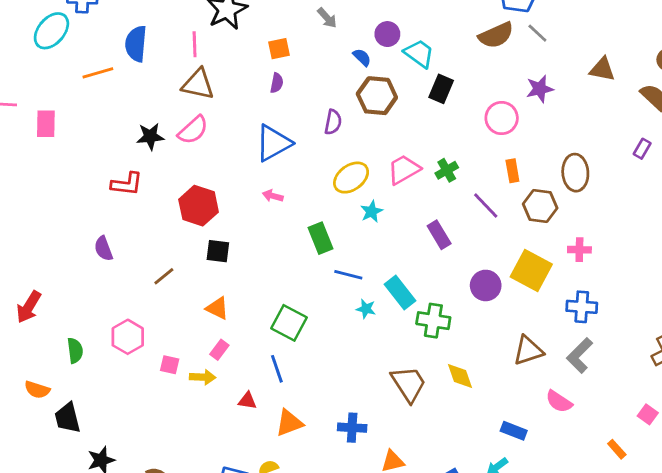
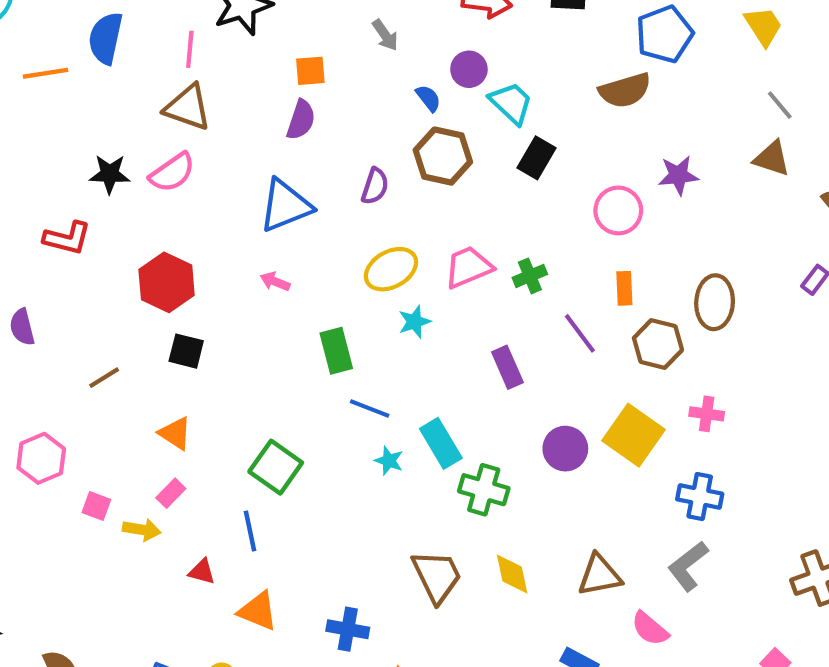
gray line: (537, 33) -> (780, 105), moved
purple semicircle: (277, 83) -> (301, 120), size x1.4
brown triangle: (528, 351) -> (599, 575), moved
orange triangle: (289, 423) -> (258, 611), turned 36

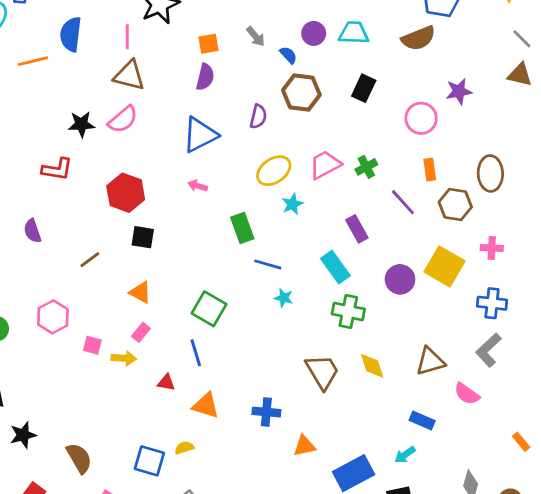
gray arrow: (385, 35) -> (256, 36), moved
cyan trapezoid: (511, 103) -> (354, 33), moved, turned -36
cyan rectangle: (441, 443) -> (335, 267), moved

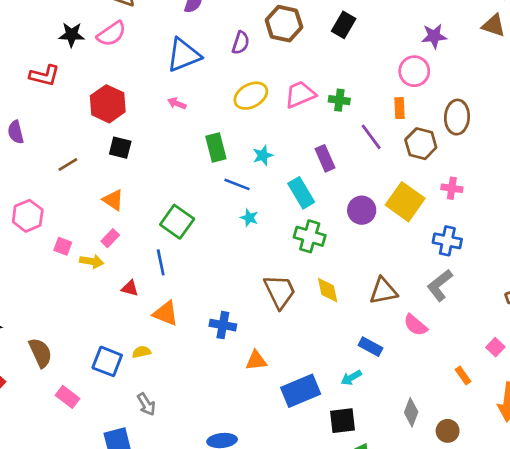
pink circle: (421, 118) -> (414, 71), moved
green cross: (366, 167) -> (339, 100), turned 30
cyan star: (292, 204) -> (263, 155), moved

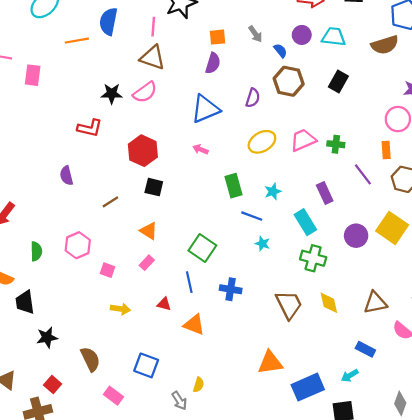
yellow arrow: (92, 261) -> (120, 309), moved
blue cross: (223, 325) -> (231, 289), moved
yellow semicircle: (141, 352) -> (199, 385), moved, turned 120
orange triangle: (256, 361) -> (270, 363), size x1.4

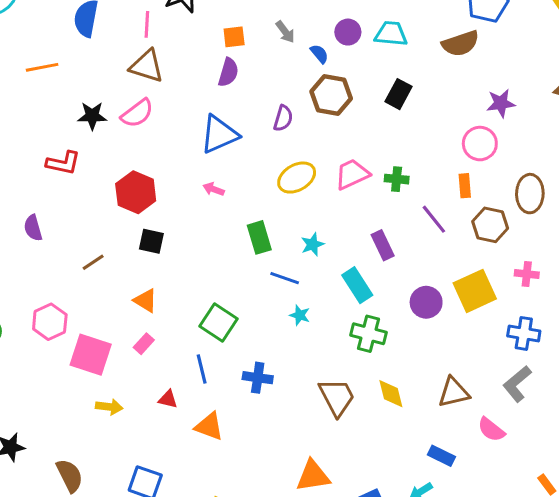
orange line: (77, 41) -> (42, 67), moved
yellow square: (392, 228) -> (475, 291), turned 32
pink square: (107, 270) -> (91, 355), size x2.0

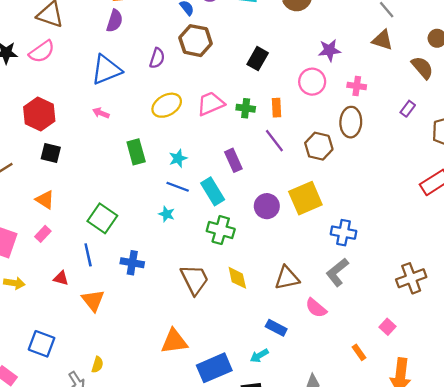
black rectangle: (398, 94) -> (258, 59), moved
orange rectangle: (465, 186) -> (276, 108), moved
pink cross: (527, 274) -> (357, 86), moved
blue line: (285, 278) -> (178, 187), moved
orange triangle: (209, 426) -> (93, 300), turned 30

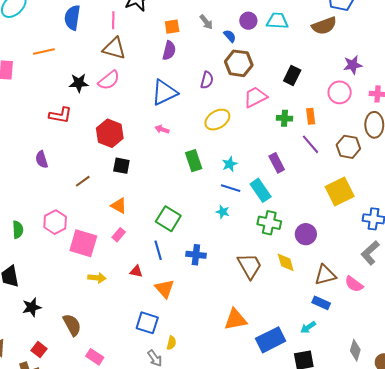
pink trapezoid: (211, 104) -> (255, 97), moved
purple circle: (267, 206) -> (306, 234), moved
brown triangle: (287, 278) -> (325, 275), moved
blue square: (42, 344) -> (147, 323), moved

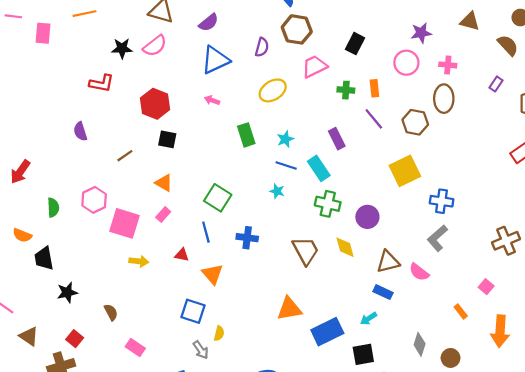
purple semicircle: (169, 51) -> (209, 22), moved, turned 36
brown semicircle: (72, 325) -> (111, 312), size x0.7

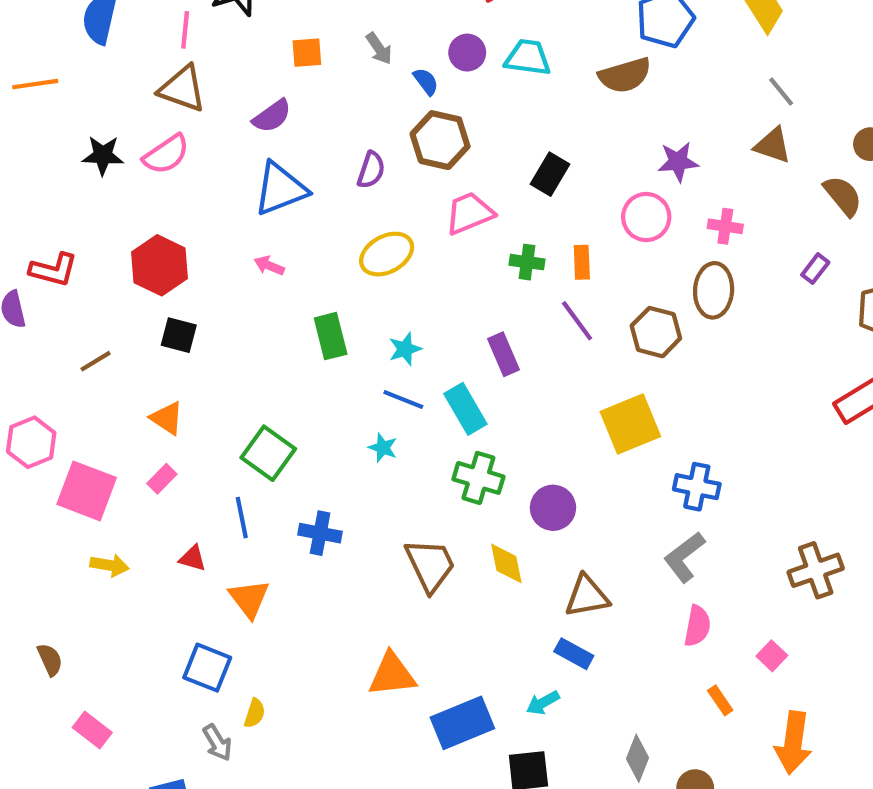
red L-shape: (101, 83) -> (54, 270), moved
pink semicircle: (419, 272) -> (697, 626), moved, turned -120

